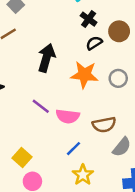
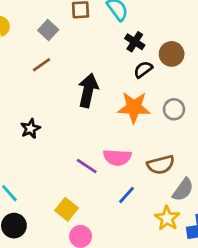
purple line: (41, 106) -> (87, 166), moved
yellow star: (83, 175) -> (167, 218), moved

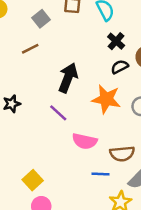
purple line: (87, 166) -> (58, 113), moved
blue line: (126, 195) -> (100, 174), moved, turned 42

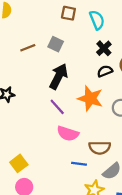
gray square: (41, 19) -> (56, 44), moved, turned -32
purple line: (58, 113) -> (57, 107), moved

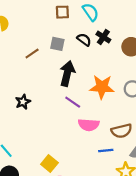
black semicircle: (105, 71) -> (84, 40), moved, turned 72

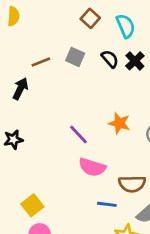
brown square: (62, 12) -> (90, 18), turned 32
black arrow: (67, 73) -> (20, 89), moved, size x0.7
orange star: (102, 87) -> (119, 123), size x0.7
black star: (23, 102) -> (13, 140), moved

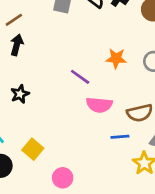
brown line: (41, 62) -> (14, 20), moved
yellow square: (32, 205) -> (33, 149), moved

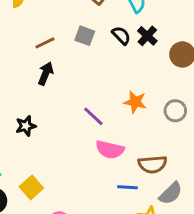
brown line: (14, 20) -> (45, 43), moved
black arrow: (17, 45) -> (46, 74), moved

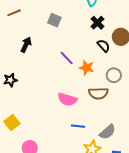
black semicircle: (121, 35) -> (104, 46), moved
brown line: (45, 43) -> (14, 13), moved
purple line: (93, 116) -> (67, 58), moved
brown semicircle: (152, 164) -> (98, 93), moved

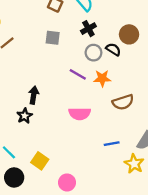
black cross: (97, 23) -> (88, 29), moved, turned 32
black arrow: (26, 45) -> (34, 95), moved
gray circle: (114, 75) -> (93, 53), moved
pink semicircle: (67, 99) -> (80, 114), moved

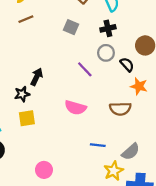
black semicircle: (113, 49) -> (127, 65), moved
orange star: (102, 78) -> (139, 86), moved
yellow square: (40, 161) -> (27, 118), moved, turned 30

